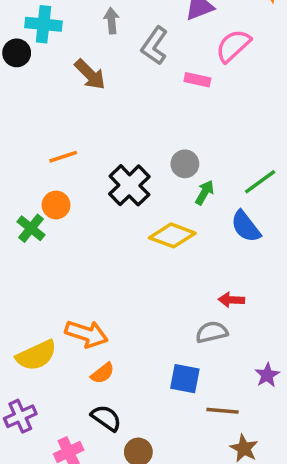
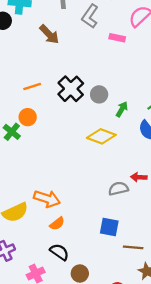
gray circle: (185, 164) -> (99, 94), moved
black cross: (129, 185) -> (71, 89), moved
gray semicircle: (212, 332) -> (118, 189), moved

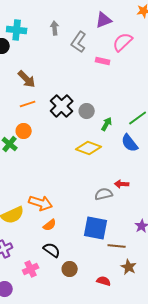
brown arrow: (49, 34) -> (27, 79), moved
blue square: (109, 227) -> (96, 228), size x1.4

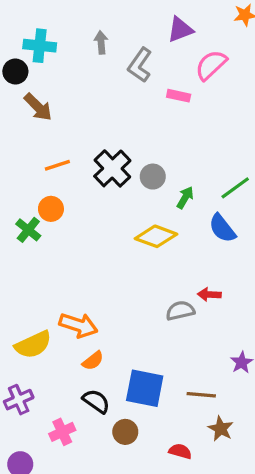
brown arrow: (27, 79) -> (38, 107), moved
blue square: (96, 228) -> (145, 388), moved

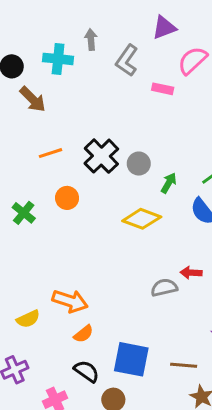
cyan cross: (40, 46) -> (58, 59), moved
orange circle: (51, 209) -> (67, 198), moved
yellow semicircle: (33, 345) -> (28, 319), size x0.7

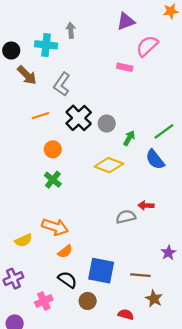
gray L-shape: (127, 60) -> (62, 84), moved
green cross: (24, 213) -> (53, 180), moved

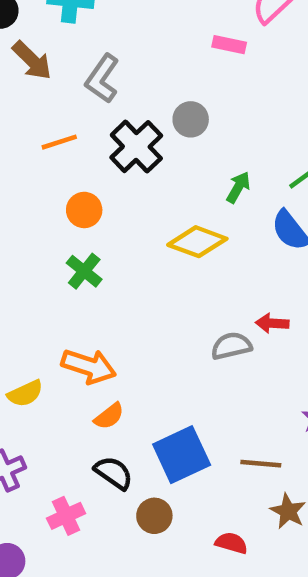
gray circle: (107, 124) -> (191, 119), moved
blue square: (101, 271) -> (182, 455), turned -36

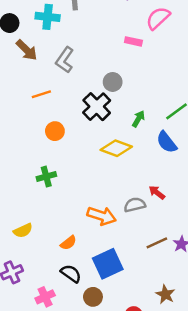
black cross: (136, 147) -> (97, 107), moved
green cross: (84, 271) -> (46, 177), moved, turned 36
red arrow: (272, 323) -> (157, 192), turned 35
orange arrow: (89, 366) -> (102, 216), moved
brown line: (261, 464) -> (157, 243), moved, turned -30

